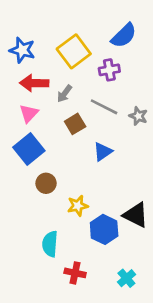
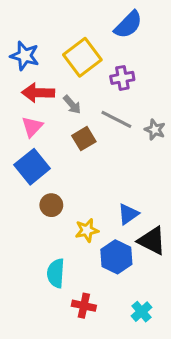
blue semicircle: (124, 36) -> (128, 25), moved
gray arrow: (64, 94) -> (72, 105), turned -78
blue triangle: (103, 152) -> (128, 214), moved

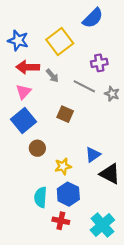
purple cross: (122, 78) -> (99, 63), moved
brown square: (84, 139) -> (65, 114), moved, turned -35
blue hexagon: (116, 257) -> (68, 194), moved
cyan cross: (142, 312) -> (102, 225), size x1.6

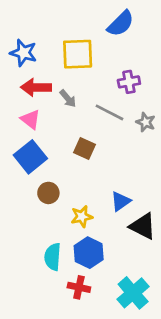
yellow square: (60, 42) -> (78, 54), turned 35
pink triangle: (23, 92) -> (30, 119), turned -35

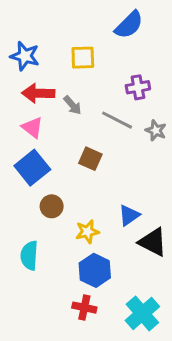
yellow square: (78, 54) -> (83, 58), size x0.7
cyan semicircle: (53, 257) -> (29, 255), moved

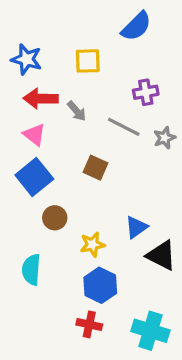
gray star: (156, 130) -> (165, 138), turned 30
cyan cross: (142, 313) -> (150, 331), turned -32

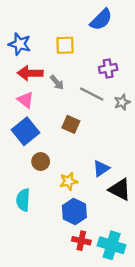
red cross: (89, 324) -> (81, 241), moved

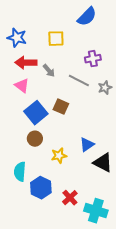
blue square: (25, 131) -> (36, 113), moved
blue hexagon: (74, 212) -> (41, 188), moved
red cross: (81, 241) -> (70, 198), moved, turned 35

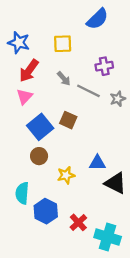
red arrow: (26, 63) -> (29, 71), turned -55
gray arrow: (49, 71) -> (64, 79), moved
pink triangle: (22, 86) -> (24, 96), turned 35
blue triangle: (87, 145) -> (97, 163), turned 35

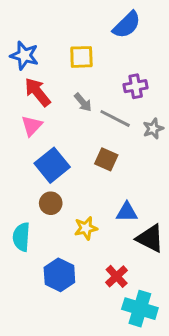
red arrow: (29, 71) -> (38, 92), turned 105
brown square: (68, 120) -> (106, 159), moved
cyan semicircle: (22, 193) -> (21, 237), moved
red cross: (78, 222) -> (117, 276), moved

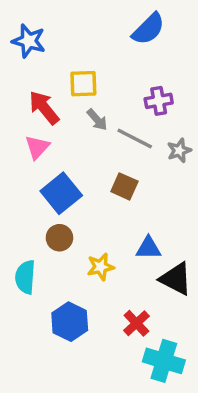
blue star: (24, 55) -> (29, 41), moved
yellow square: (81, 57) -> (83, 84), moved

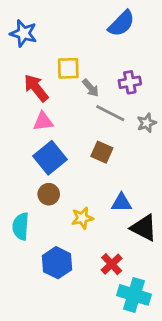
gray arrow: (97, 120) -> (91, 88), moved
pink triangle: (37, 147) -> (43, 121), moved, turned 40

